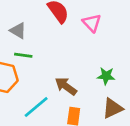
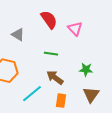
green line: (23, 55) -> (51, 54), moved
brown triangle: (112, 108) -> (91, 95), turned -30

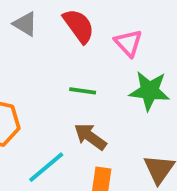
gray triangle: (18, 35) -> (25, 24), moved
green star: (86, 70) -> (149, 91), moved, size x1.5

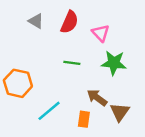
red semicircle: (79, 26) -> (69, 22), turned 60
brown arrow: (90, 137) -> (97, 98), moved

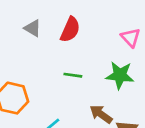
pink triangle: (101, 33) -> (131, 38), moved

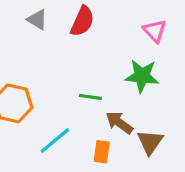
green line: (73, 75) -> (90, 97), moved

